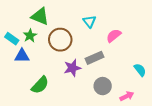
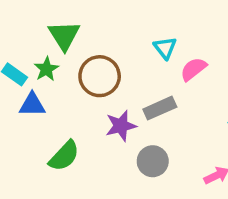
green triangle: (40, 16) -> (64, 35), turned 36
cyan triangle: (89, 21) -> (165, 48), moved
gray circle: (103, 86) -> (153, 161), moved

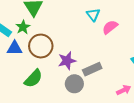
brown circle: (100, 76) -> (41, 46), moved
gray rectangle: (160, 108) -> (92, 69), moved
gray circle: (153, 161) -> (74, 84), moved

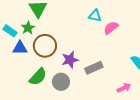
cyan triangle: (93, 15) -> (95, 16), turned -40
gray circle: (74, 84) -> (61, 82), moved

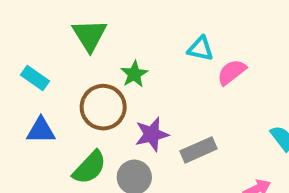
green star: (28, 28) -> (134, 74), moved
blue triangle: (20, 48) -> (41, 130), moved

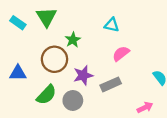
pink semicircle: (232, 72) -> (121, 54), moved
cyan rectangle: (35, 78) -> (18, 23), moved

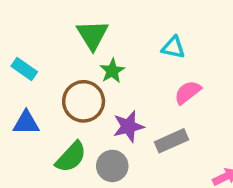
green triangle: (46, 17) -> (92, 35), moved
cyan rectangle: (18, 23) -> (24, 69), moved

